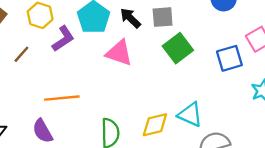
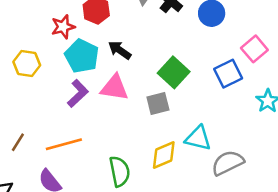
gray square: (163, 17) -> (158, 104), moved
purple L-shape: (63, 39) -> (78, 93), moved
brown line: (21, 54) -> (18, 142), moved

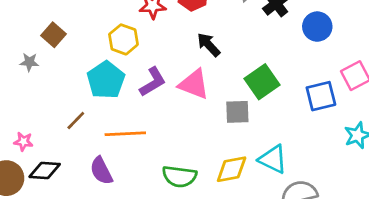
cyan pentagon: (82, 56) -> (106, 80), moved
yellow hexagon: (27, 63) -> (123, 39), moved
green semicircle: (120, 171) -> (179, 176), turned 96

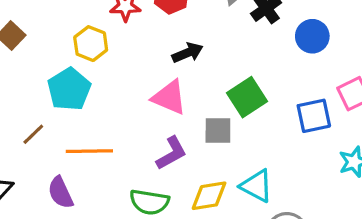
black arrow: (209, 45) -> (188, 53), turned 108
purple L-shape: (153, 82) -> (171, 153), moved

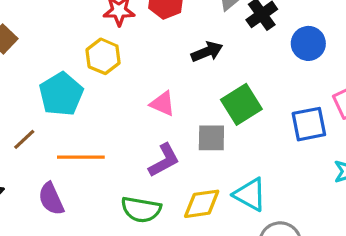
yellow hexagon: (91, 44) -> (103, 56), moved
black arrow: (188, 53) -> (207, 52), moved
pink triangle: (169, 97) -> (163, 104), size x0.7

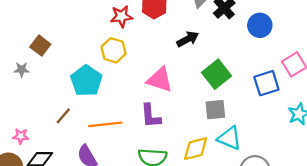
pink triangle: (163, 104) -> (160, 80), size x1.4
gray square: (211, 138) -> (215, 110), moved
purple L-shape: (164, 160) -> (151, 116), moved, turned 120

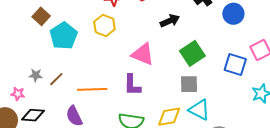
gray star: (22, 70) -> (36, 75), moved
cyan pentagon: (86, 81) -> (64, 36), moved
blue square: (266, 83) -> (235, 65), turned 30

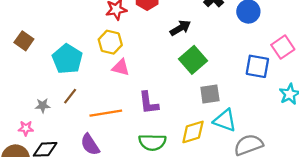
brown square: (41, 16) -> (24, 41), moved
green square: (192, 53) -> (193, 60), moved
pink triangle: (143, 54) -> (121, 67), moved, size x0.7
brown line: (56, 79) -> (70, 96), moved

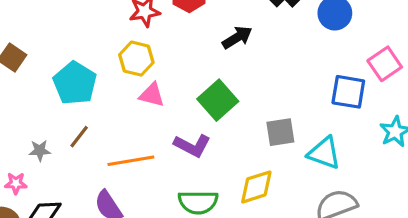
green square: (193, 60) -> (218, 100), moved
purple L-shape: (149, 103) -> (192, 146), turned -55
cyan triangle: (225, 120) -> (324, 153), moved

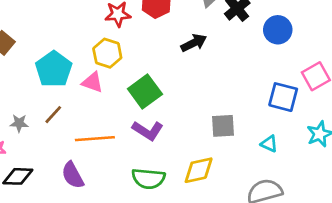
pink triangle: (152, 95) -> (92, 82), moved
green square: (218, 100) -> (145, 91), moved
cyan triangle: (324, 153) -> (269, 144), moved, size x0.6

